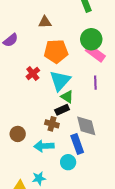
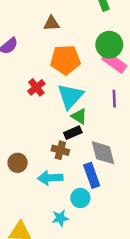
cyan star: (39, 178) -> (60, 218), moved

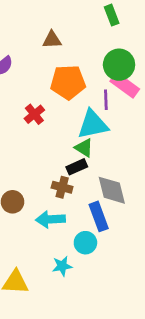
cyan triangle: (70, 96) -> (93, 124), moved, turned 36
purple line: (114, 99) -> (106, 100), moved

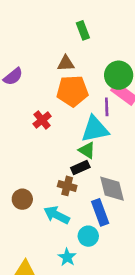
green rectangle: (112, 15) -> (83, 30), moved
brown triangle: (52, 40) -> (66, 63), moved
cyan arrow: (50, 219) -> (57, 215), turned 30
cyan star: (62, 266) -> (67, 257), turned -30

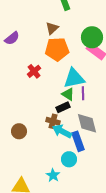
brown triangle: (66, 63) -> (52, 28), turned -40
purple line: (107, 107) -> (83, 93), moved
cyan arrow: (57, 215) -> (62, 131), moved

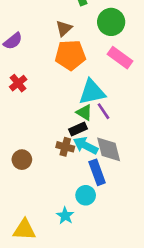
green circle: (92, 37) -> (111, 22), moved
red cross: (34, 71) -> (18, 83), moved
purple line: (83, 93) -> (103, 111), turned -32
cyan arrow: (62, 131) -> (86, 146), moved

